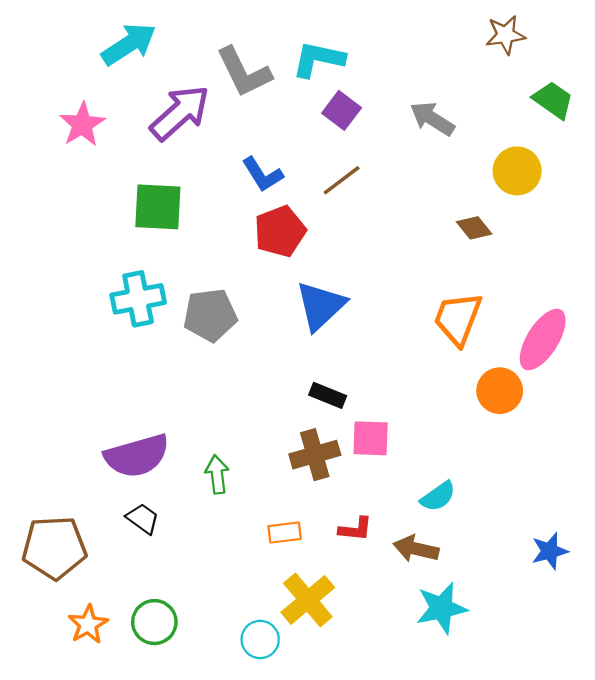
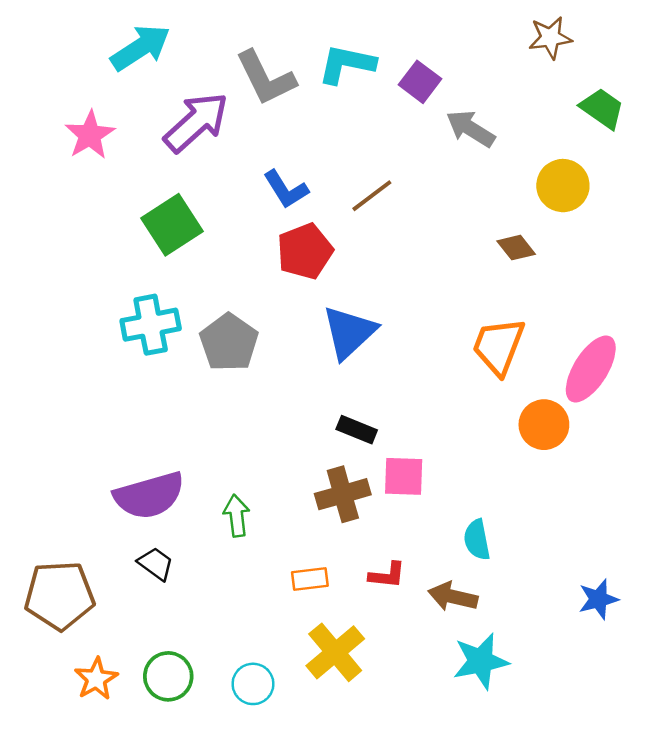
purple square: (342, 110) -> (420, 82), moved
green square: (158, 207) -> (172, 225), turned -36
gray pentagon: (210, 315) -> (229, 342), turned -30
cyan semicircle: (438, 496) -> (477, 540), turned 114
cyan circle: (260, 639) -> (253, 684), moved

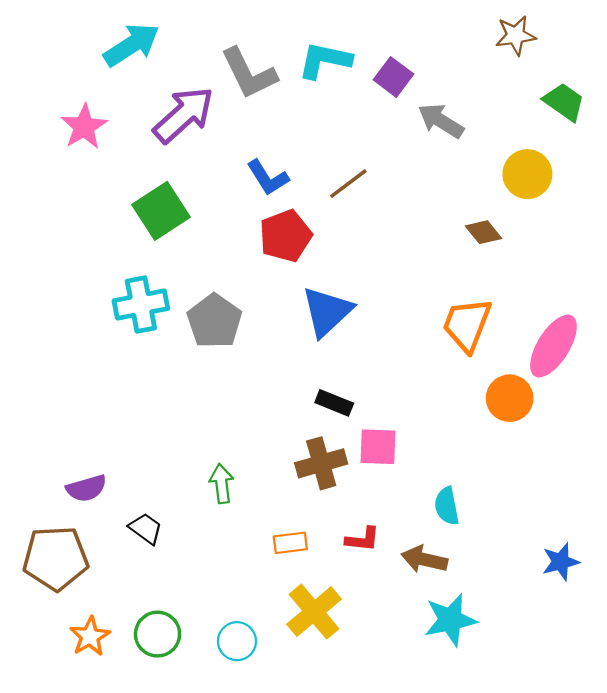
purple semicircle: (149, 495) -> (86, 488), moved, size x0.6

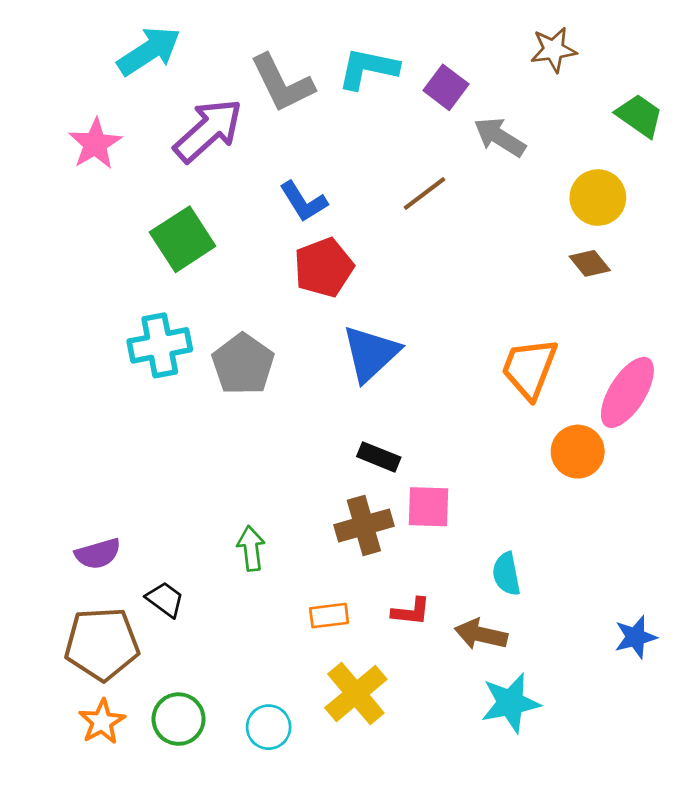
brown star: (516, 35) -> (554, 50), moved
brown line: (348, 184) -> (424, 194), moved
brown diamond: (484, 232) -> (590, 263), moved
brown pentagon: (56, 558) -> (102, 644), moved

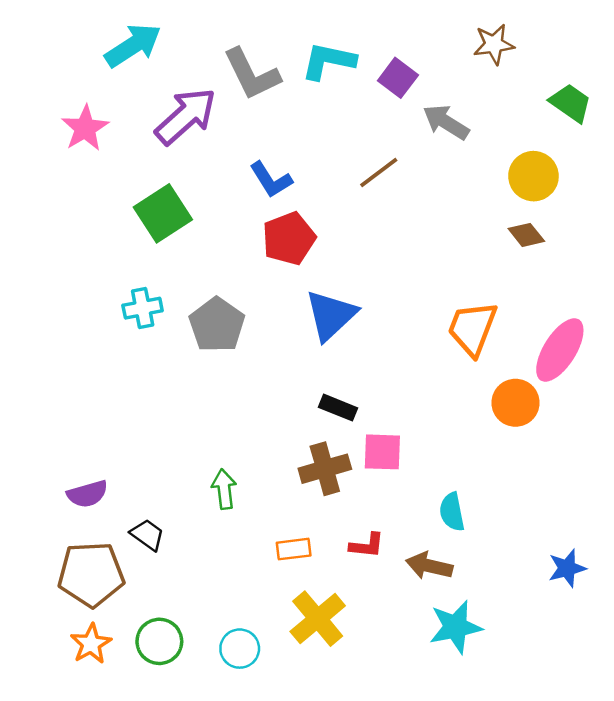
cyan cross: (160, 345) -> (143, 308), size x0.7

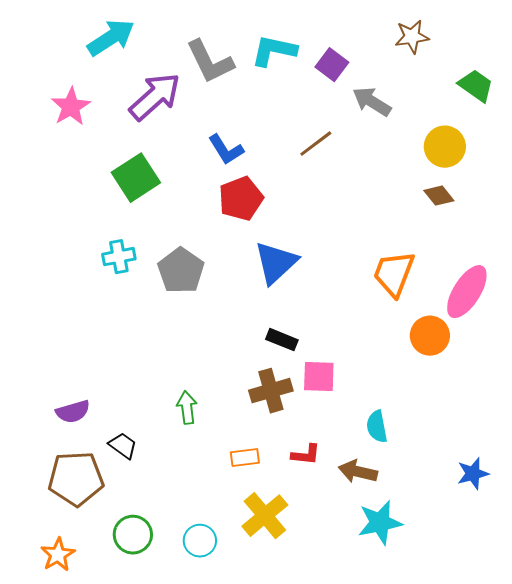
orange star: (91, 644) -> (58, 555), moved

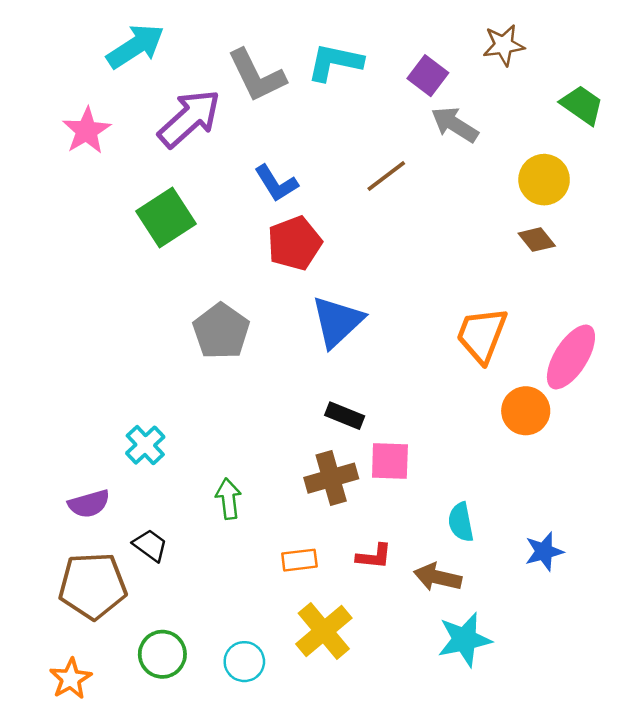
purple square: (332, 65) -> (428, 76), moved
cyan cross: (119, 257) -> (145, 445), moved, turned -32
blue star: (473, 474) -> (544, 551), moved

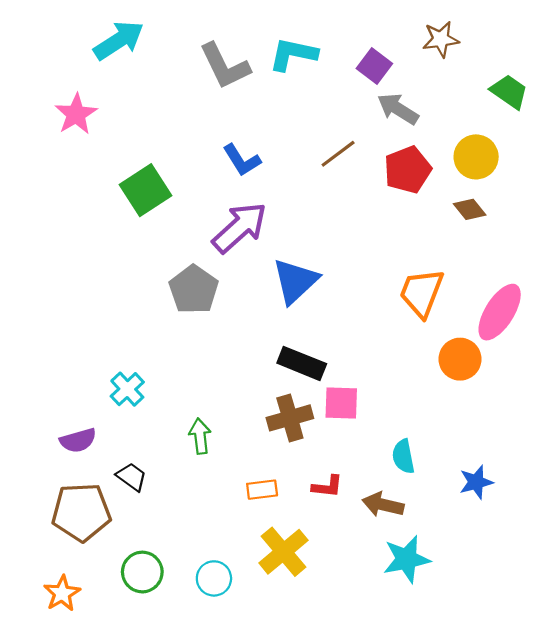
purple arrow: (189, 118) -> (240, 228), moved
red pentagon: (294, 243) -> (408, 170), moved
black rectangle: (345, 416) -> (302, 363), size x1.4

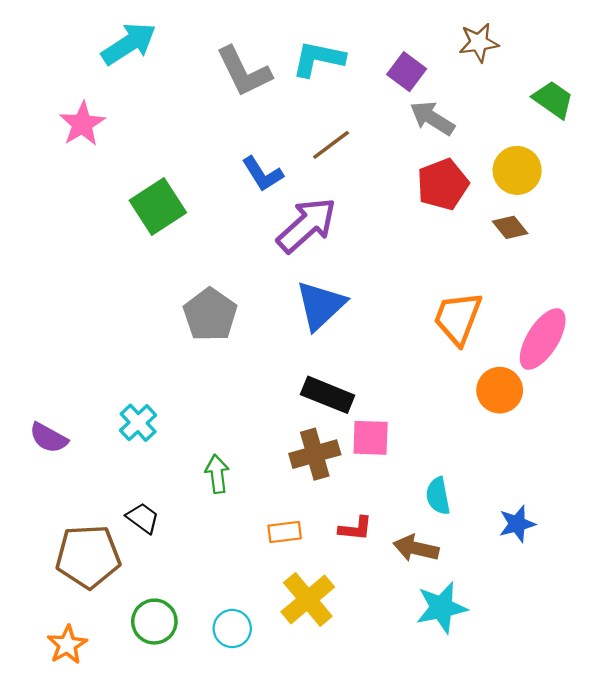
brown line: (338, 154) -> (331, 145), moved
purple arrow: (240, 228) -> (307, 225), moved
purple semicircle: (78, 440) -> (49, 438), moved, turned 45

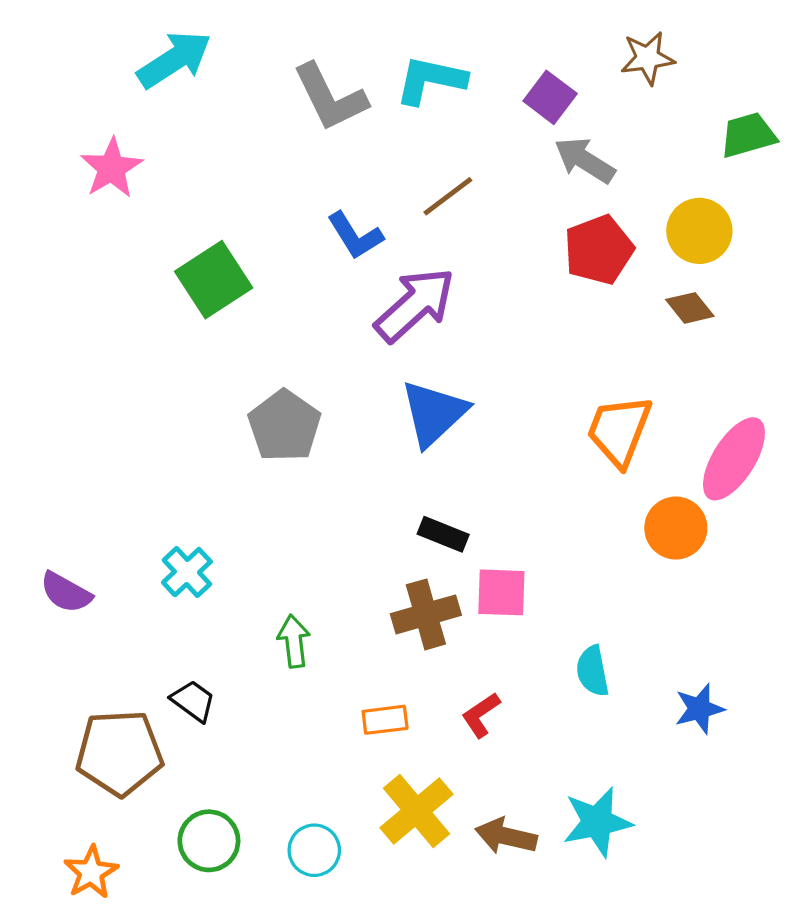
green trapezoid: (553, 100) -> (748, 135), turned -51
black rectangle: (328, 395) -> (443, 534), size x0.7
red L-shape: (355, 529) -> (481, 715), turned 140
brown arrow: (416, 548) -> (506, 836), moved

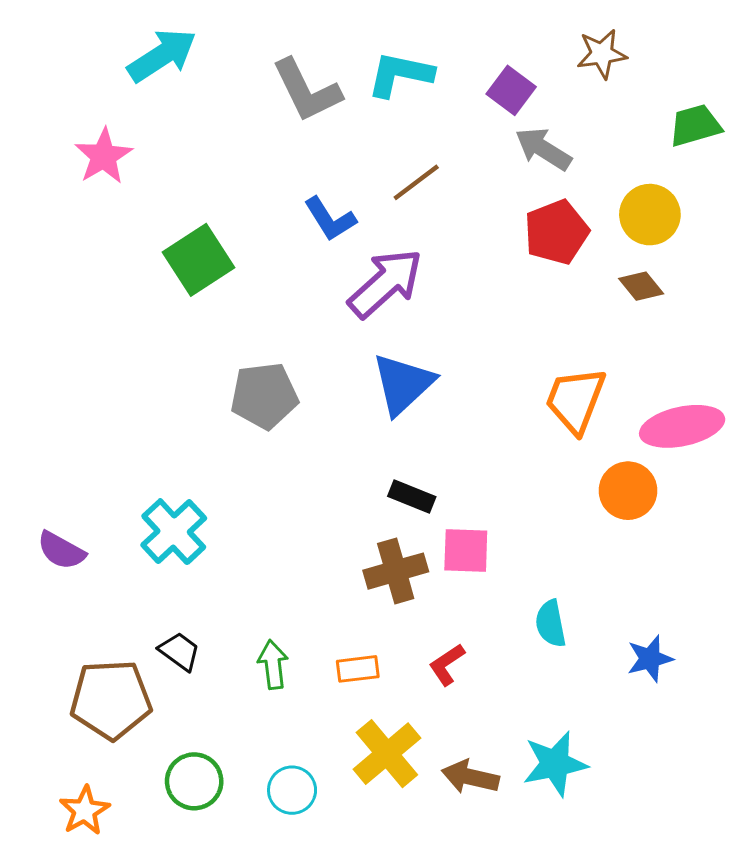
gray pentagon: (284, 426) -> (264, 396), turned 30
pink ellipse: (734, 459) -> (682, 426), turned 46
cyan cross: (187, 572) -> (174, 532), size x1.4
green arrow: (294, 641) -> (273, 664), moved

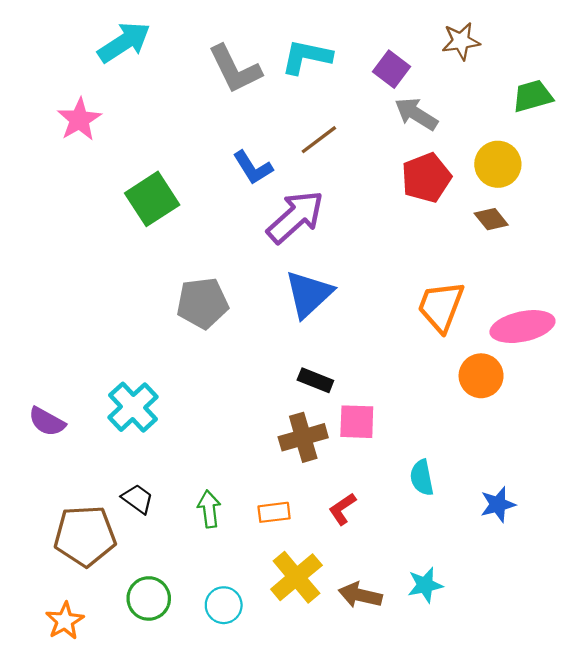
cyan star: (555, 764) -> (425, 585), size x0.7

